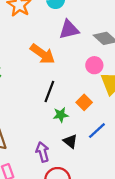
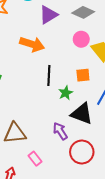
orange square: (84, 102) -> (83, 75), turned -32
black triangle: (70, 141) -> (82, 114), size x1.6

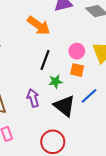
pink circle: (81, 39) -> (77, 51), moved
purple arrow: (60, 131) -> (33, 98), moved

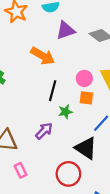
purple arrow: (33, 98) -> (44, 131), turned 66
black triangle: (64, 106) -> (86, 148), moved

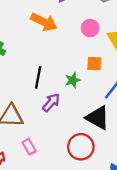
pink circle: (84, 78) -> (90, 28), moved
black line: (53, 91) -> (38, 77), moved

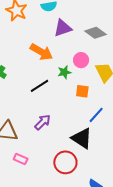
black line: (38, 77) -> (40, 86), moved, turned 42
green star: (73, 80) -> (64, 72), moved
pink rectangle: (29, 147) -> (21, 159), turned -40

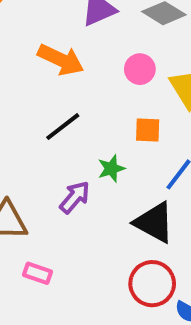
green star: (64, 72) -> (111, 169), moved
red circle: (65, 162) -> (152, 284), moved

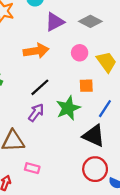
orange arrow: (61, 60) -> (36, 51), turned -30
green star: (111, 169) -> (68, 108), size x1.6
purple arrow: (75, 197) -> (36, 113), moved

